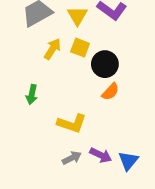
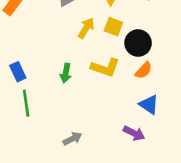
yellow L-shape: (72, 123) -> (105, 68), moved
gray arrow: (72, 158) -> (72, 139), moved
blue triangle: (128, 161) -> (149, 104), moved, turned -35

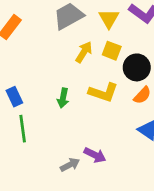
purple arrow: (134, 133) -> (95, 155), moved

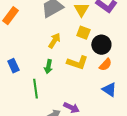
yellow arrow: (84, 52) -> (54, 41), moved
green line: (23, 129) -> (35, 89), moved

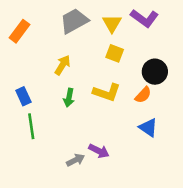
yellow arrow: (54, 41) -> (62, 65), moved
black circle: (101, 45) -> (155, 72), moved
green line: (35, 89) -> (31, 126), moved

